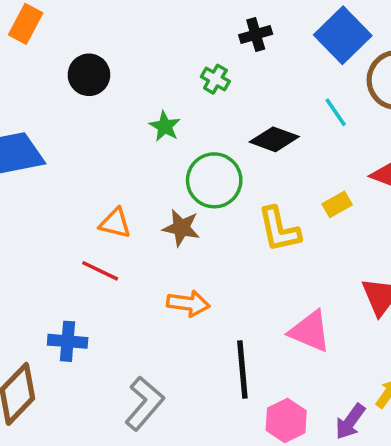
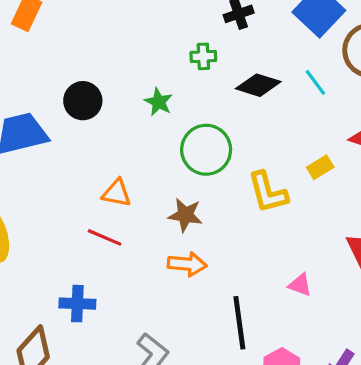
black circle: (89, 75) -> (83, 101), moved
green cross: (215, 79) -> (203, 56), turned -30
black diamond: (274, 139) -> (258, 85), moved
brown star: (181, 228) -> (185, 215), moved
pink triangle: (310, 331) -> (300, 285), size x0.6

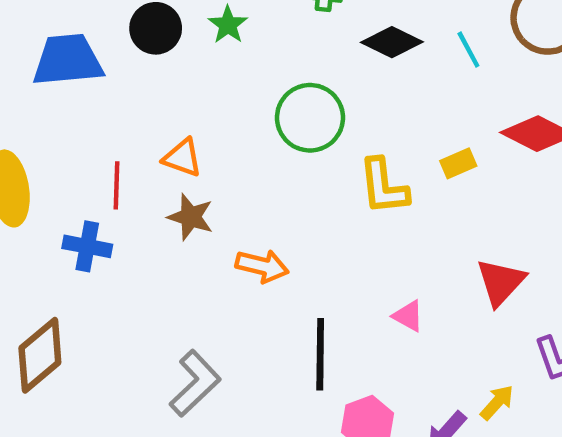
green star: (159, 102) -> (228, 25), moved
brown star: (185, 215) -> (191, 217), moved
red line: (105, 237) -> (116, 185), moved, turned 60
blue cross: (77, 304) -> (87, 246), moved

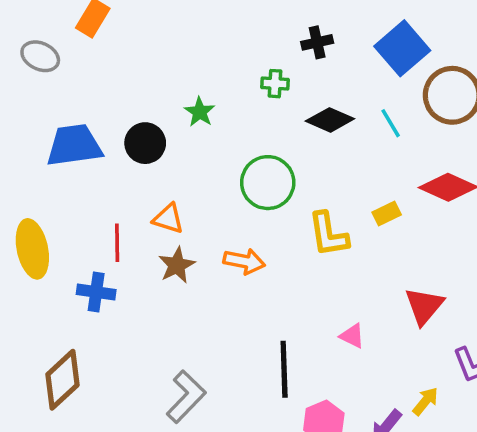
black circle: (156, 28) -> (145, 143), moved
brown star: (191, 217) -> (177, 265), turned 30
orange arrow: (262, 266) -> (244, 261), moved

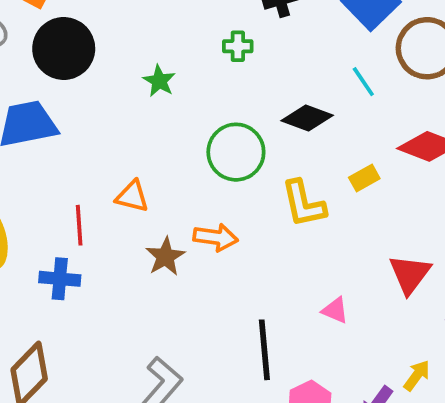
black diamond: (330, 120) -> (307, 118), moved
black circle: (145, 143) -> (64, 48), moved, size x1.4
brown star: (177, 265) -> (165, 257), moved

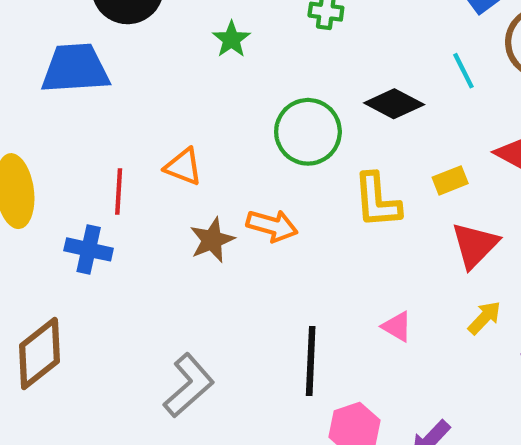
red triangle: (410, 274) -> (475, 245), moved
yellow arrow: (417, 375) -> (484, 318), moved

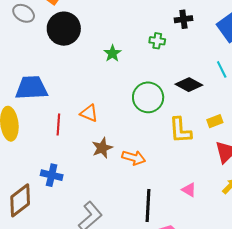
blue trapezoid: (75, 69) -> (31, 88), moved
orange arrow: (272, 226) -> (134, 158), moved
blue cross: (89, 249) -> (52, 175), moved

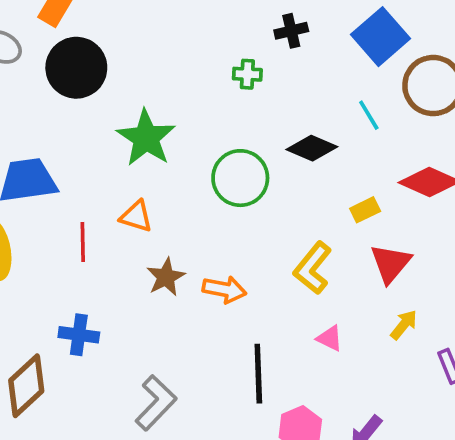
green star: (112, 53) -> (146, 138), moved, size x1.8
yellow L-shape: (180, 130) -> (313, 268), moved, turned 48

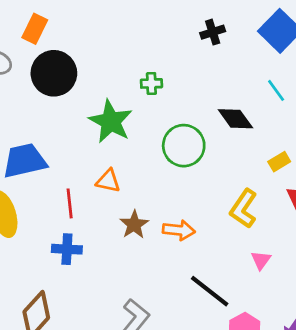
green cross: (247, 74) -> (151, 83), moved
black diamond: (312, 148) -> (235, 119), turned 36
blue cross: (79, 335) -> (67, 249), moved
pink triangle: (330, 338) -> (261, 260), turned 45
black line: (258, 374) -> (210, 291), turned -45

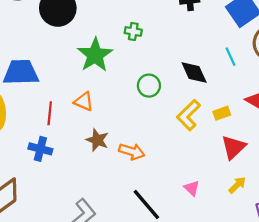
green circle: (184, 146) -> (149, 86), size x0.7
yellow L-shape: (244, 209) -> (189, 115), moved
brown star: (134, 225) -> (97, 140), turned -30
pink triangle: (261, 260) -> (192, 188), turned -35

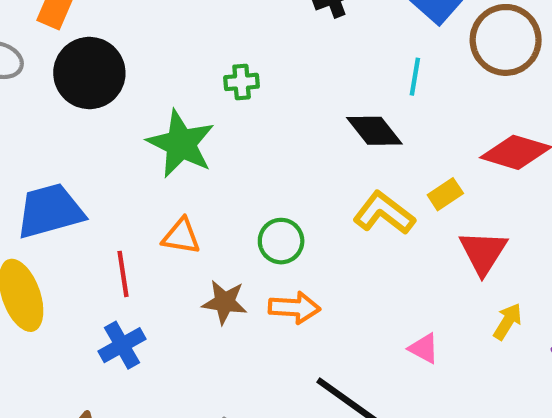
cyan line: (231, 57) -> (415, 77), moved, turned 48
green circle: (149, 86) -> (281, 241), moved
yellow L-shape: (189, 115) -> (384, 213), turned 96
blue cross: (40, 149) -> (122, 345), turned -30

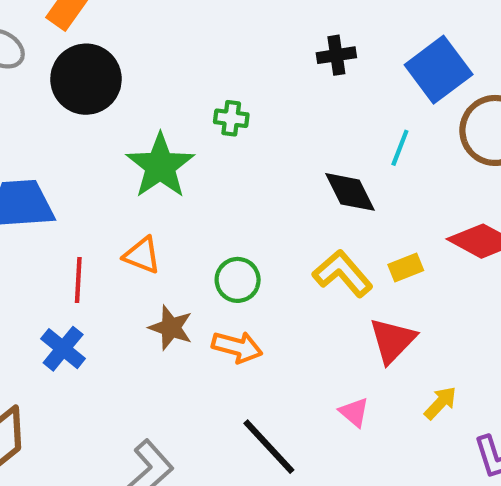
red triangle: (483, 252) -> (392, 340), moved
blue cross: (122, 345) -> (63, 349), turned -33

